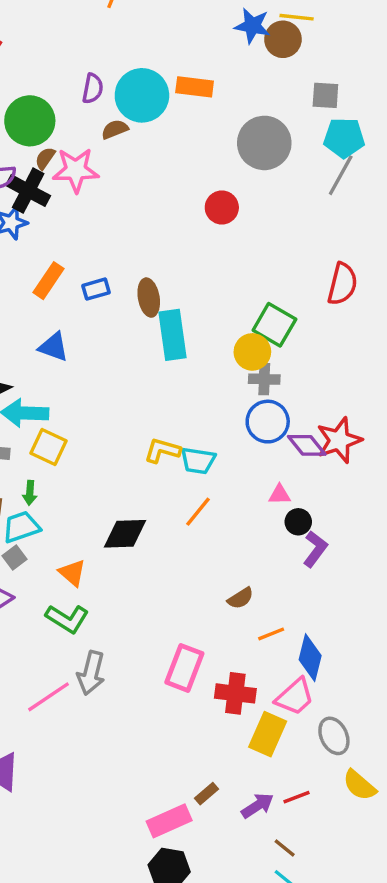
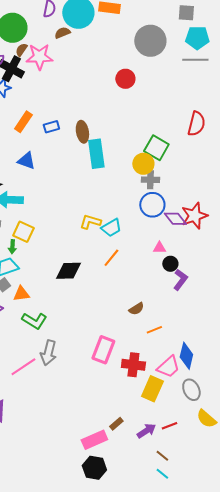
gray line: (341, 175) -> (195, 60), turned 60
yellow square: (48, 447) -> (23, 232), moved
cyan trapezoid: (198, 461) -> (111, 228), turned -40
orange triangle: (72, 573) -> (21, 294), moved, turned -48
blue diamond: (310, 658) -> (186, 356), moved

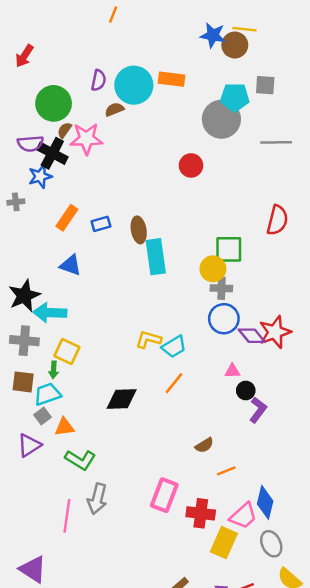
cyan pentagon: (197, 38) -> (235, 97), moved
green square: (156, 148) -> (229, 249), turned -30
pink line: (23, 367) -> (67, 516), turned -48

